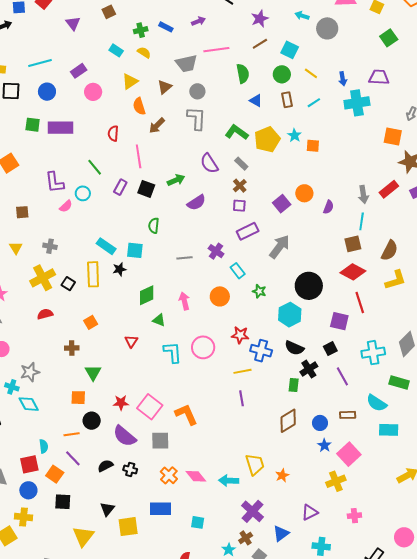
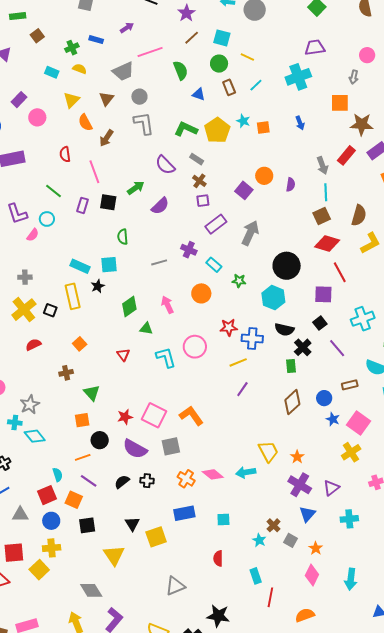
blue arrow: (343, 79) -> (300, 123), moved
purple line: (242, 398) -> (242, 389), turned 56
purple cross: (253, 511) -> (300, 485), moved

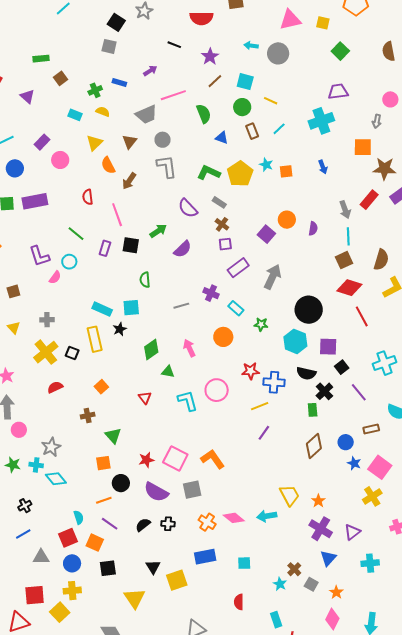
purple square: (323, 294) -> (328, 347), moved

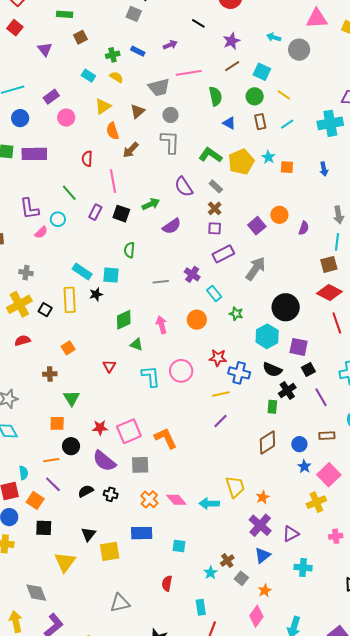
pink square: (175, 458) -> (129, 431), turned 30

